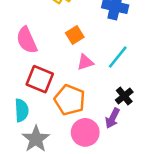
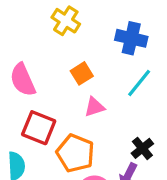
cyan line: (118, 57) -> (139, 83), moved

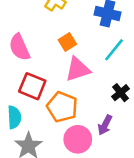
pink triangle: (95, 107) -> (78, 69), size x1.5
black cross: (142, 148) -> (121, 93), moved

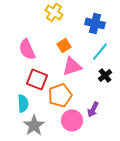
black cross: (121, 93) -> (105, 75), moved
orange pentagon: (62, 107) -> (60, 95), turned 30

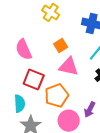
pink triangle: (72, 66) -> (69, 67), turned 30

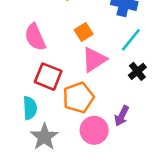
pink triangle: (69, 67) -> (94, 59), turned -45

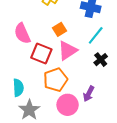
red square: (48, 77) -> (41, 54), moved

